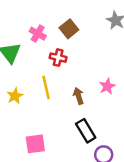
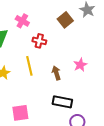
brown square: (69, 29) -> (65, 20), moved
black rectangle: (86, 131) -> (62, 102), turned -48

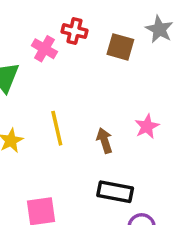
brown square: (65, 20) -> (120, 47), turned -35
red cross: (39, 41) -> (74, 31), moved

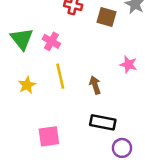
pink cross: (44, 49) -> (51, 41), moved
pink star: (147, 126) -> (128, 65), moved, turned -30

